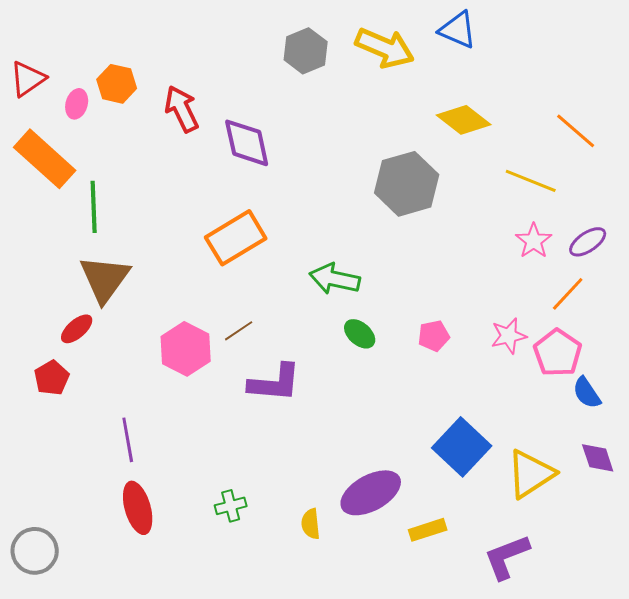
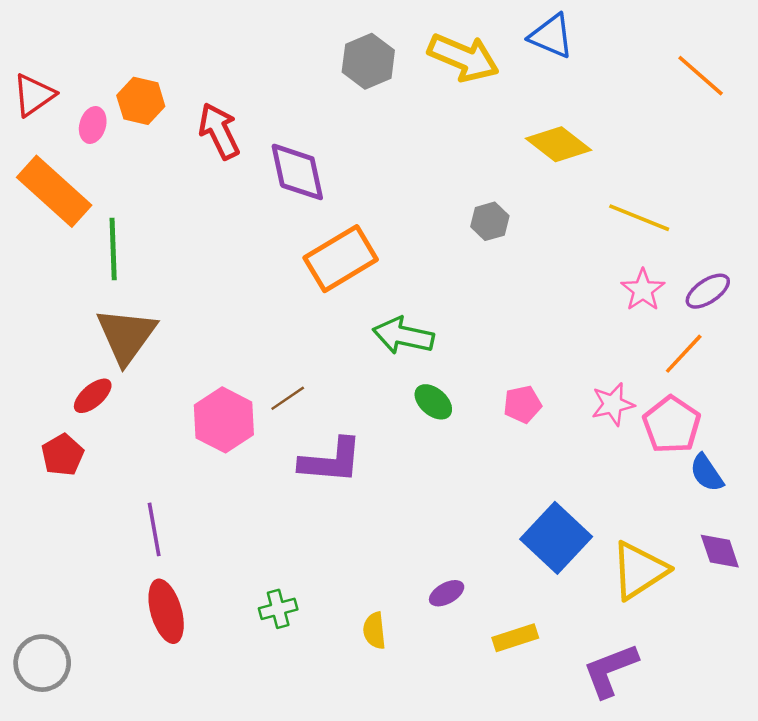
orange line: (576, 131) -> (701, 76), moved
gray hexagon: (407, 184) -> (490, 221), size x0.5
orange rectangle: (236, 238) -> (341, 259), moved
purple ellipse: (371, 493) -> (447, 593), size x0.5

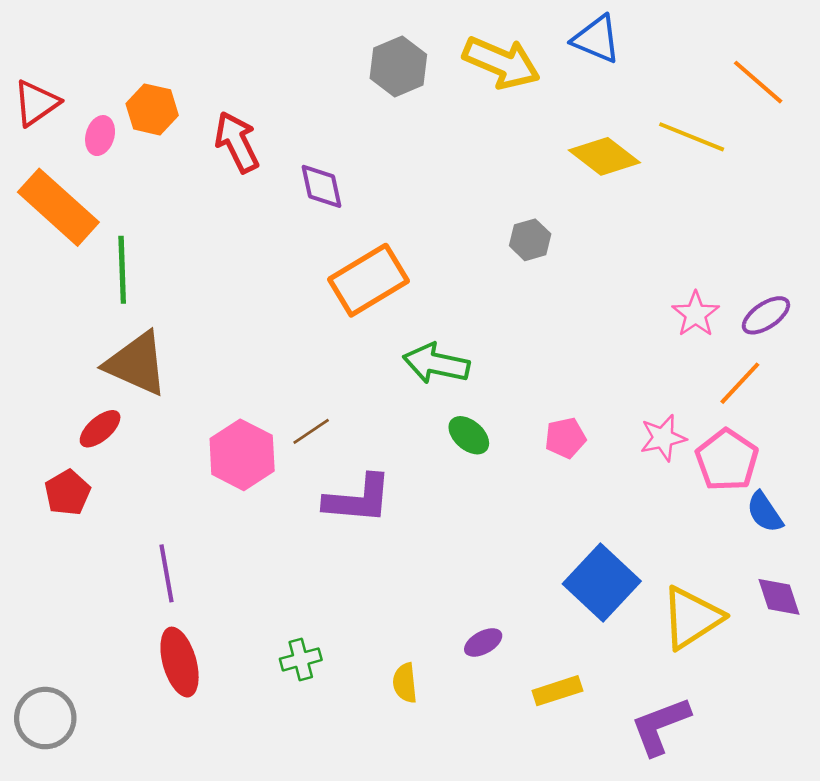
purple diamond: (297, 172) -> (322, 186), size x0.7
yellow line: (639, 218) -> (692, 137), moved
brown triangle: (126, 336) -> (137, 364), turned -42

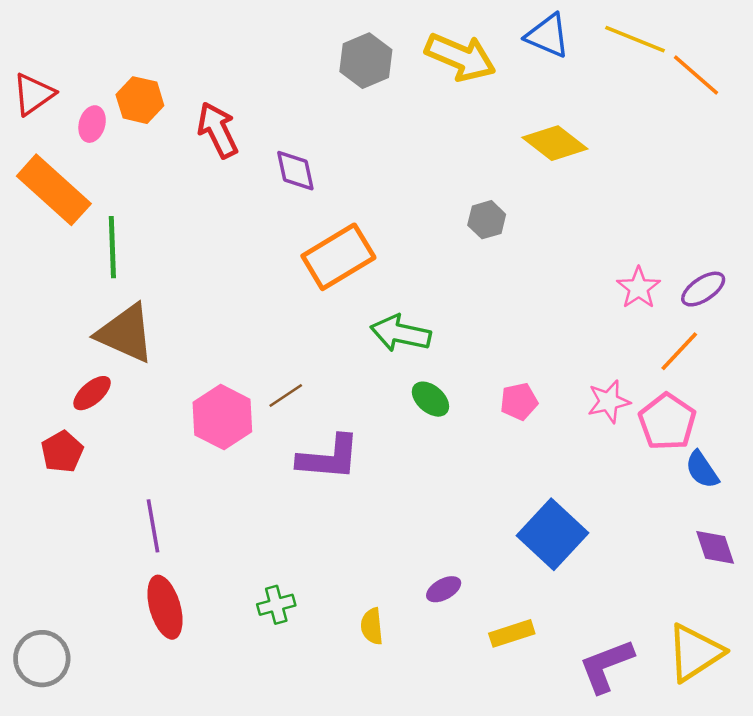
yellow line: (692, 137) -> (635, 39), moved
yellow triangle: (692, 618) -> (695, 653), moved

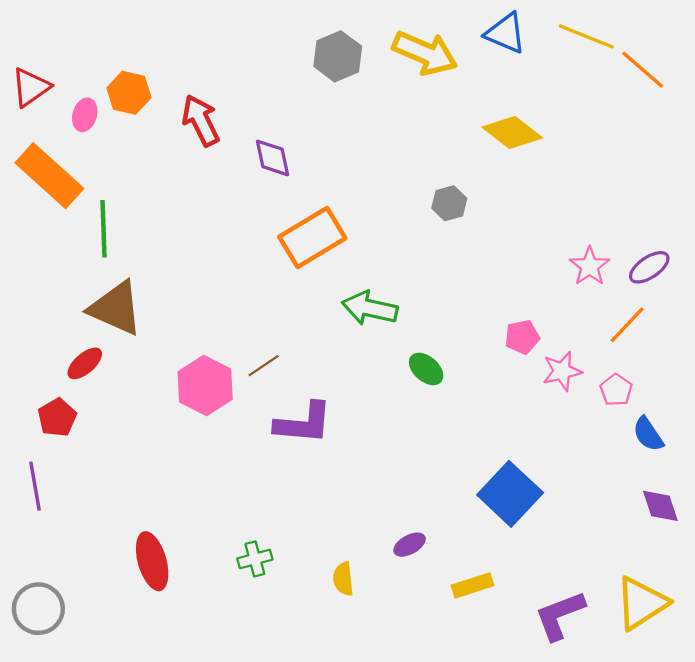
green ellipse: (430, 399) -> (426, 369), moved
pink pentagon: (519, 401) -> (522, 337), moved
pink pentagon: (667, 422) -> (616, 390), size x0.6
purple line: (153, 526) -> (35, 486), moved

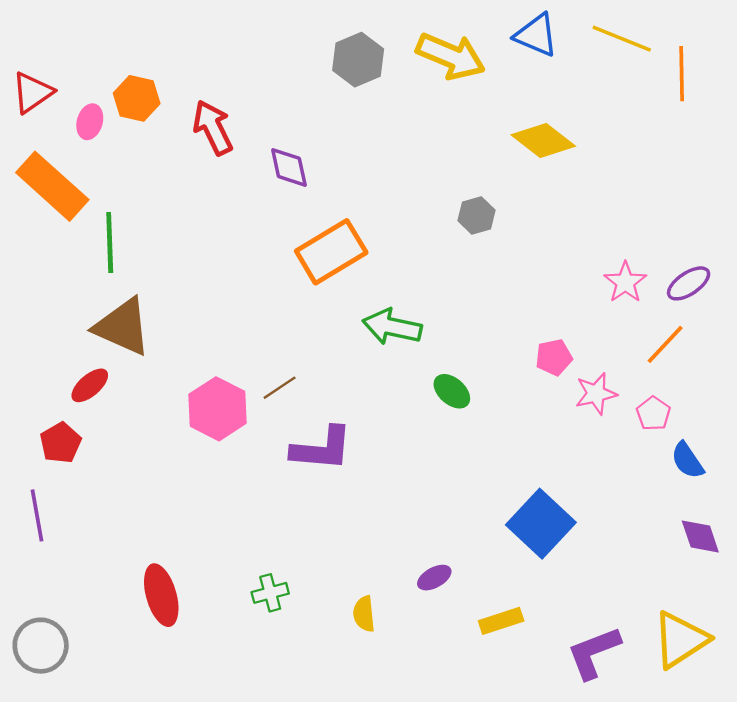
orange line: (643, 70) -> (682, 74), turned 48

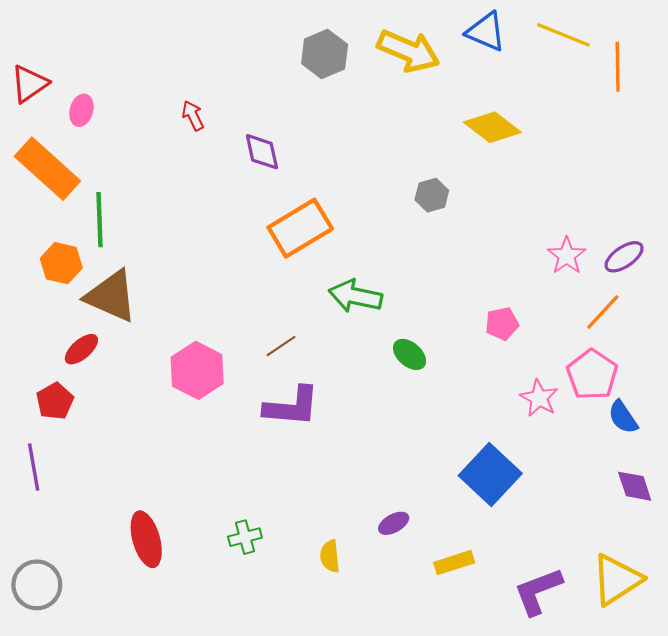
orange hexagon: (137, 98) -> (61, 263), moved
red arrow: (213, 128) -> (193, 116), size x0.6
brown line: (280, 388) -> (281, 346), moved
pink star: (596, 394) -> (539, 398), moved, turned -30
pink pentagon: (653, 414) -> (592, 375), size x1.6

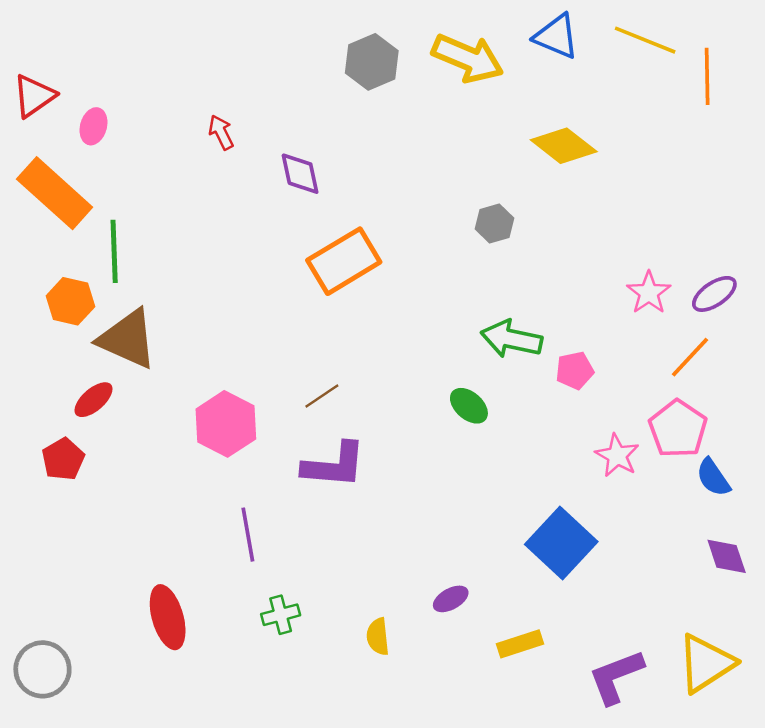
green arrow: (355, 296) -> (511, 339), moved
purple line: (34, 467) -> (248, 535), moved

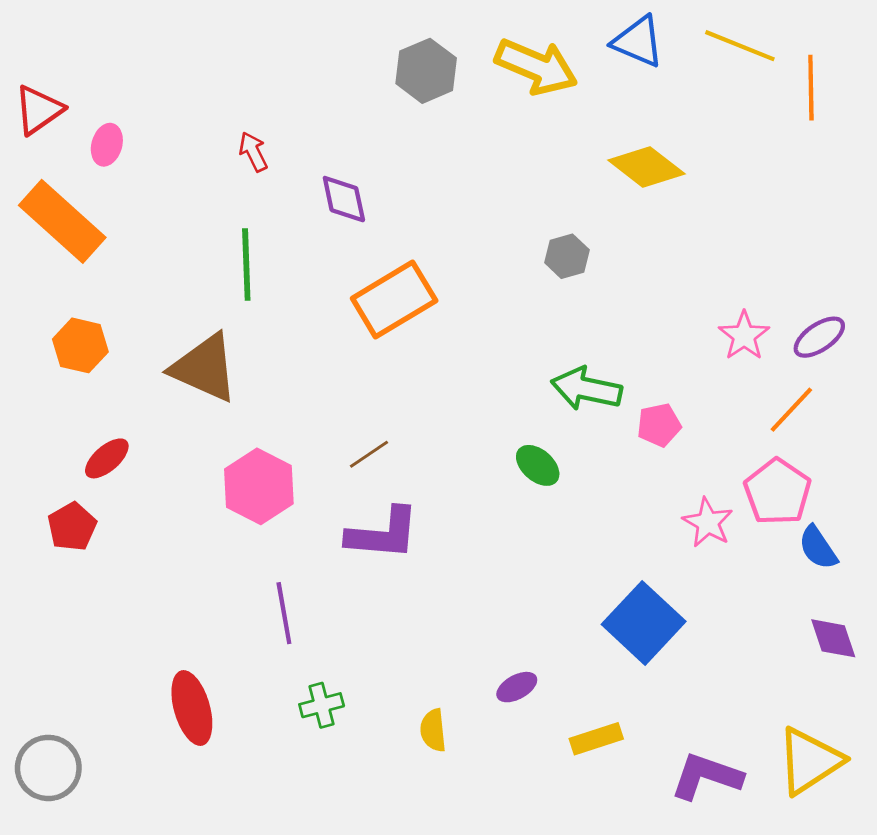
green line: (114, 251) -> (246, 265), moved
brown triangle: (128, 339) -> (204, 368), moved
purple L-shape: (616, 677) -> (706, 776), turned 40

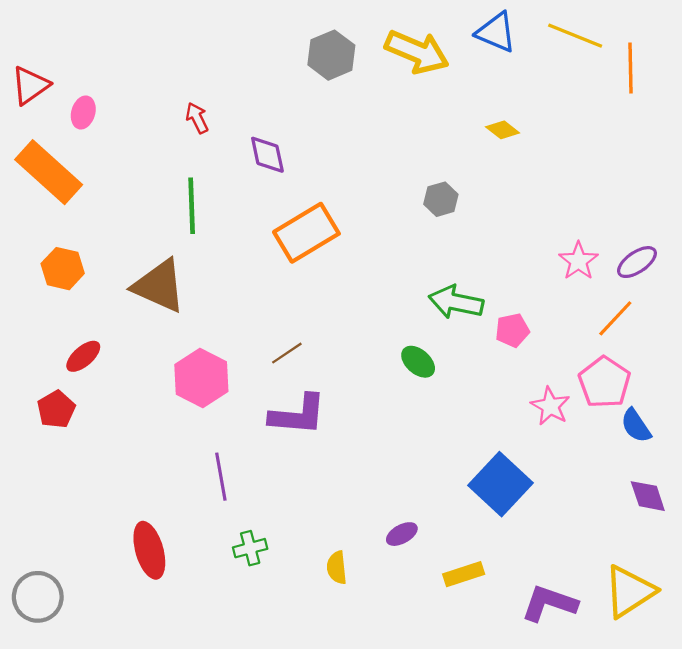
yellow diamond: (646, 167) -> (503, 130), size x0.6

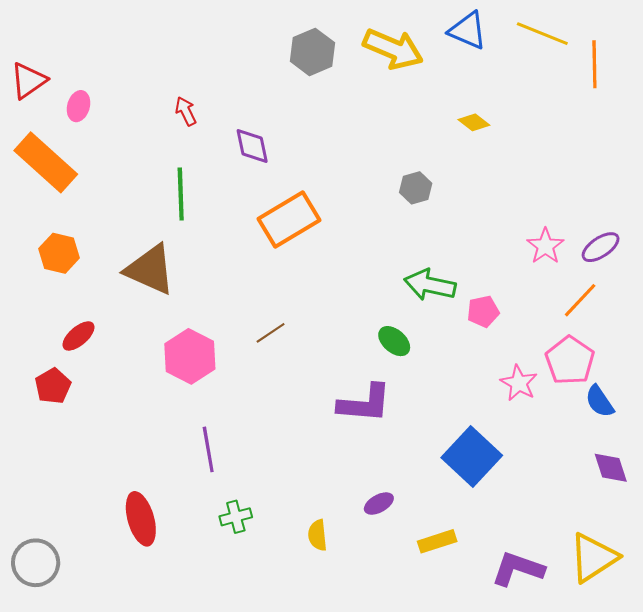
purple L-shape: (298, 415) -> (365, 403), moved

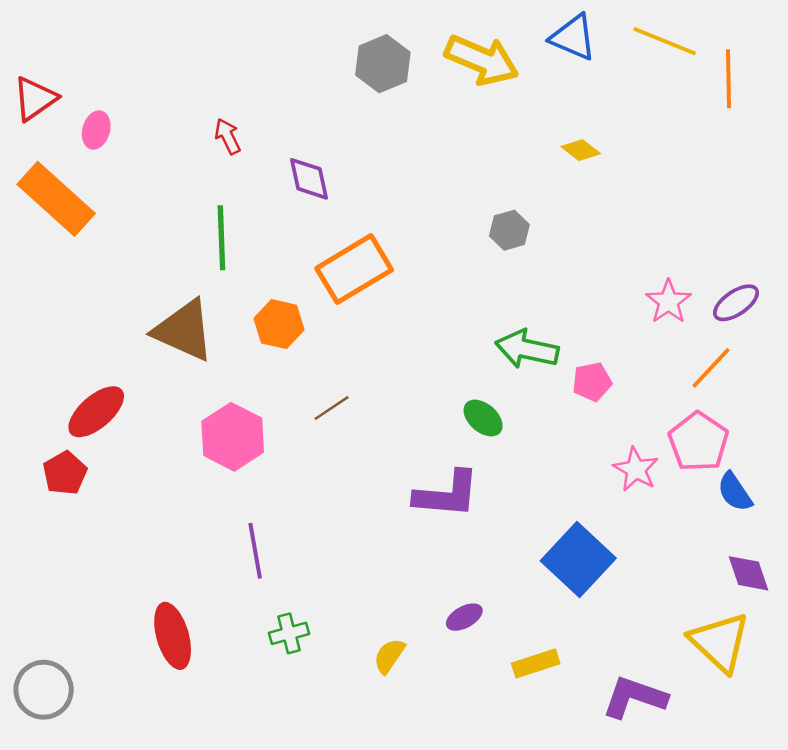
orange hexagon: (59, 253) -> (279, 324), moved
red ellipse: (79, 336) -> (96, 412), size x1.4
yellow semicircle: (318, 535) -> (389, 656), turned 40
yellow triangle: (593, 558) -> (720, 642), moved, turned -44

